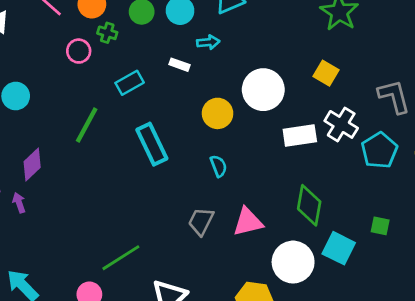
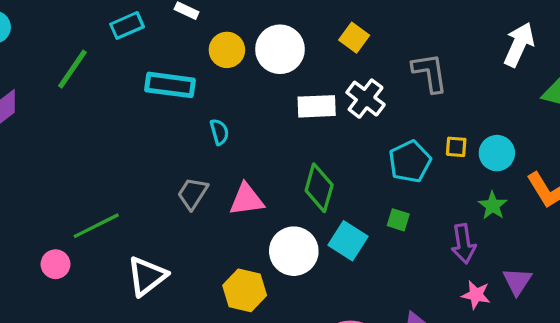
yellow circle: (218, 113) -> (227, 50), moved
cyan rectangle: (152, 144) -> (170, 85), moved, turned -63
cyan pentagon: (379, 150) -> (410, 162), moved

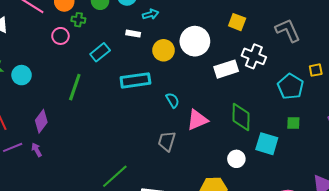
pink triangle: (247, 200) -> (197, 120), moved
white circle: (294, 251) -> (236, 159), size x0.6

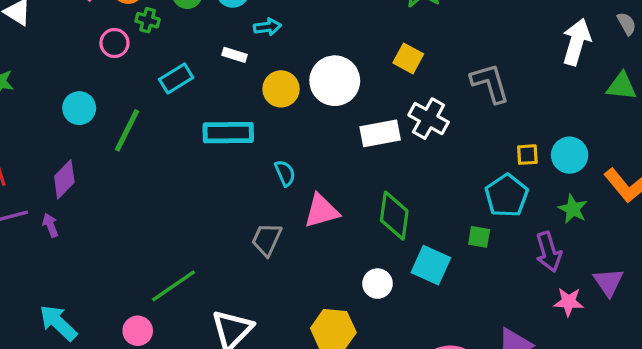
cyan circle: (22, 75) -> (79, 108), moved
cyan pentagon: (291, 86) -> (507, 196), moved

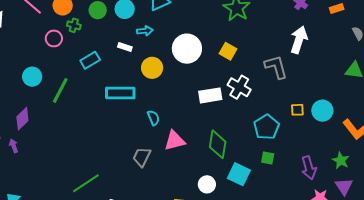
white arrow: (576, 42) -> (299, 40), moved
white circle: (335, 81) -> (187, 49), moved
cyan pentagon: (507, 196) -> (266, 127), moved
green star: (573, 209) -> (341, 160), moved

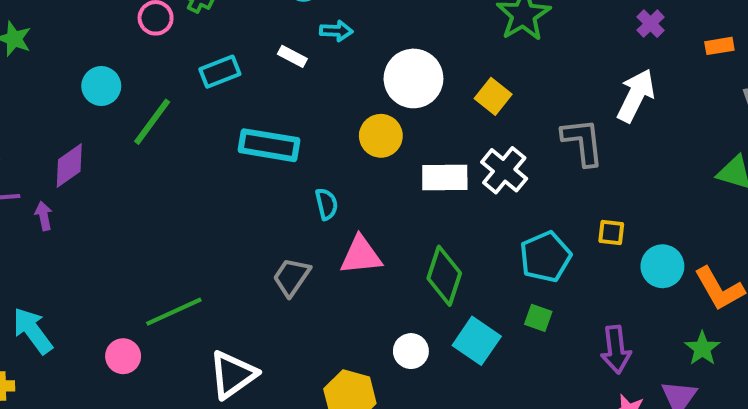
yellow circle: (152, 68) -> (381, 136), moved
cyan circle: (322, 111) -> (662, 266), moved
green star: (341, 160) -> (702, 348), moved

